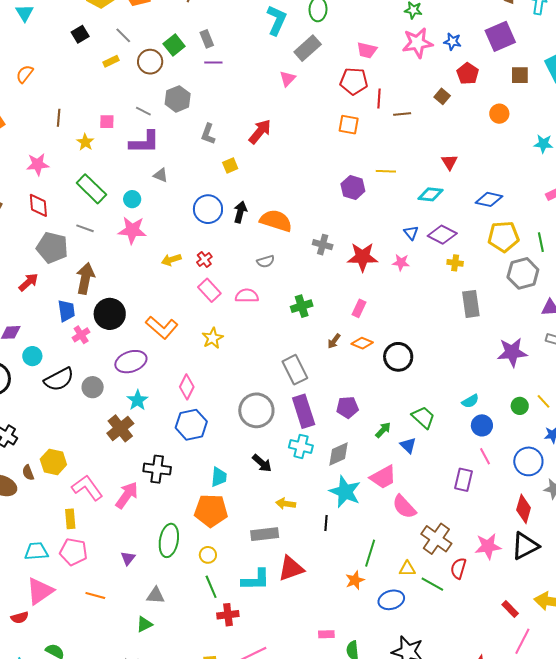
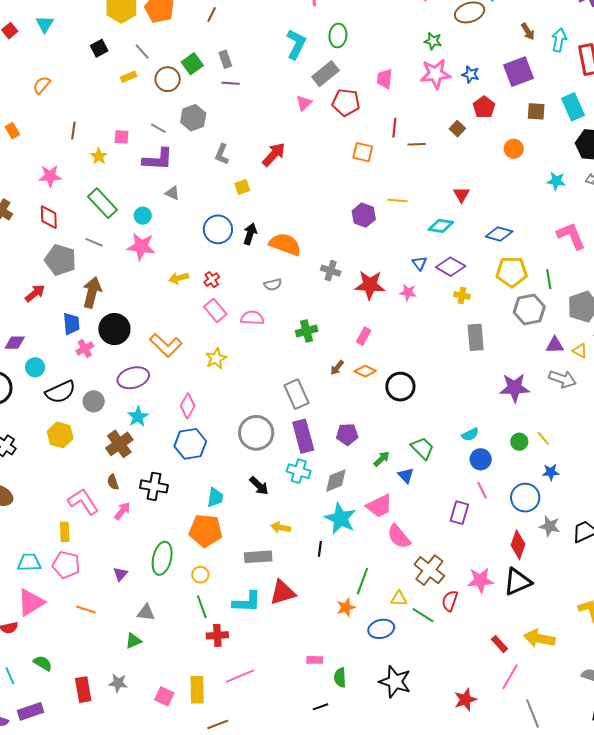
pink trapezoid: (367, 50) -> (385, 79), turned 80
red pentagon: (354, 81) -> (346, 102), moved
yellow hexagon: (53, 462) -> (60, 435), moved
brown semicircle: (28, 473) -> (113, 482), moved
pink arrow: (127, 495) -> (122, 511), size x0.7

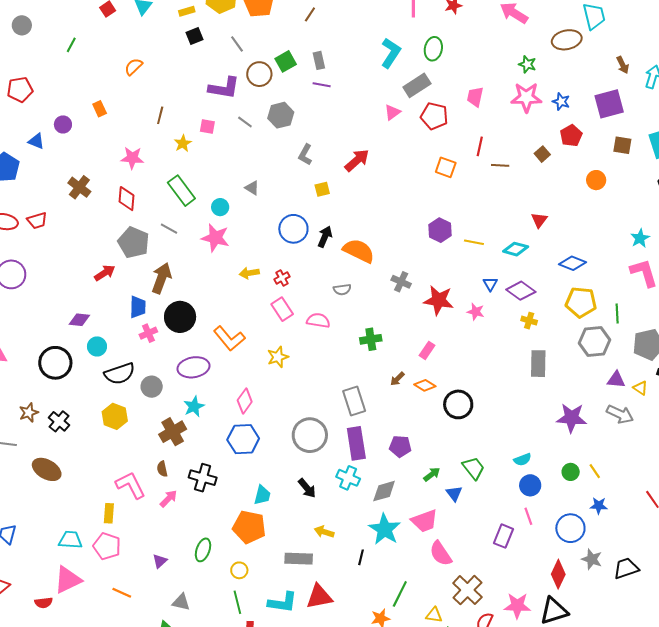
yellow rectangle: (129, 77) -> (187, 11), moved
purple L-shape: (158, 159) -> (224, 88), moved
cyan star: (556, 181) -> (640, 238), moved, turned 30
yellow line: (398, 201) -> (474, 242), moved
green ellipse: (162, 558) -> (203, 550), size x0.7

